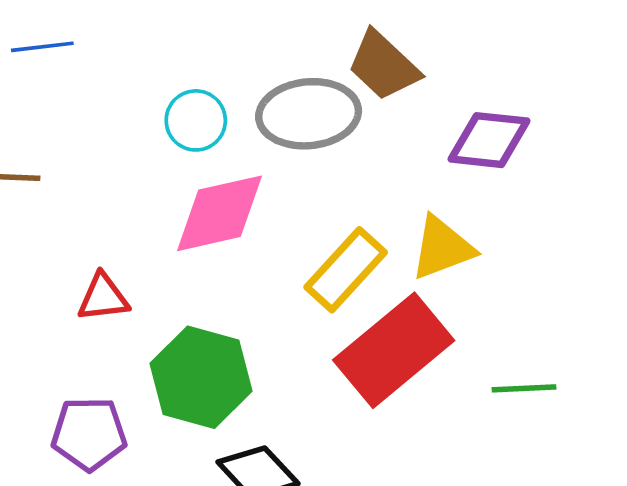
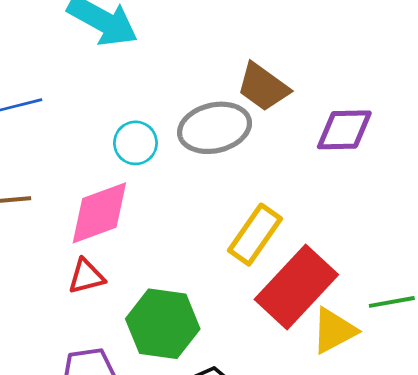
pink diamond: (220, 213) -> (99, 213), moved
yellow triangle: (442, 248) -> (334, 331), moved

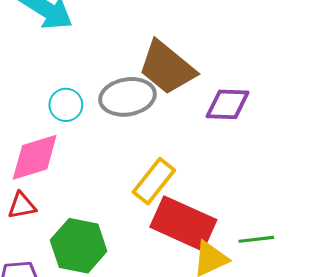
brown trapezoid: (263, 87) -> (167, 68), size x1.4
red rectangle: (296, 287) -> (183, 223), turned 68

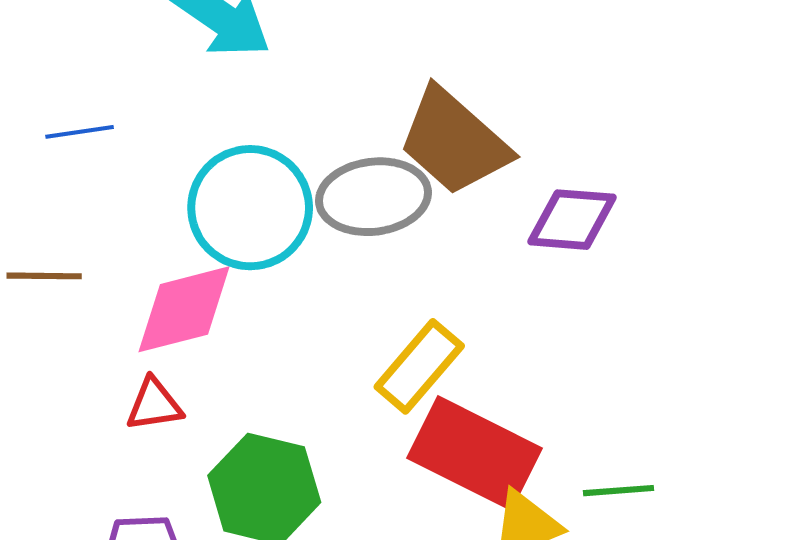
cyan circle: (66, 105) -> (250, 208), size x1.8

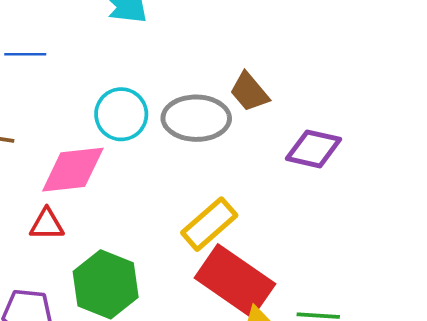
brown trapezoid: (454, 141) -> (249, 92), size x0.6
cyan circle: (250, 208) -> (121, 114), size x0.7

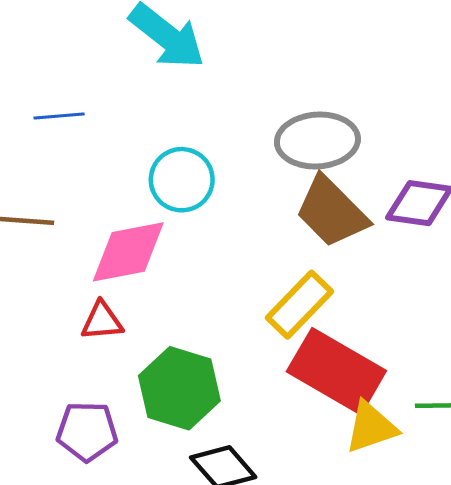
brown trapezoid: (249, 92) -> (332, 212), moved, size x1.5
gray ellipse: (196, 118) -> (317, 140), moved

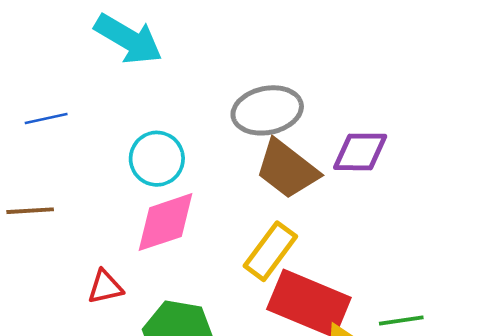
pink diamond: (128, 252) -> (166, 222), moved

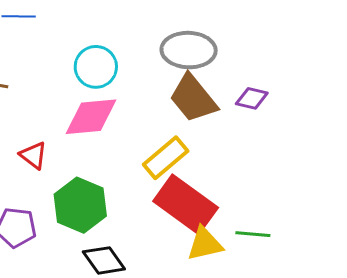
purple diamond: (360, 152) -> (252, 98), size x0.7
red triangle: (105, 287) -> (33, 155), turned 36

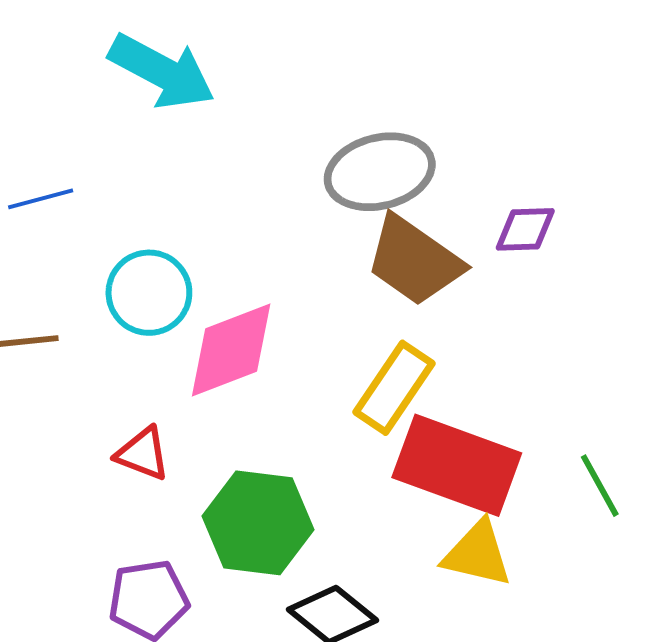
cyan circle: (96, 67) -> (149, 293), moved
green line: (253, 234) -> (600, 486), turned 72
yellow triangle: (205, 244) -> (477, 554), moved, turned 42

